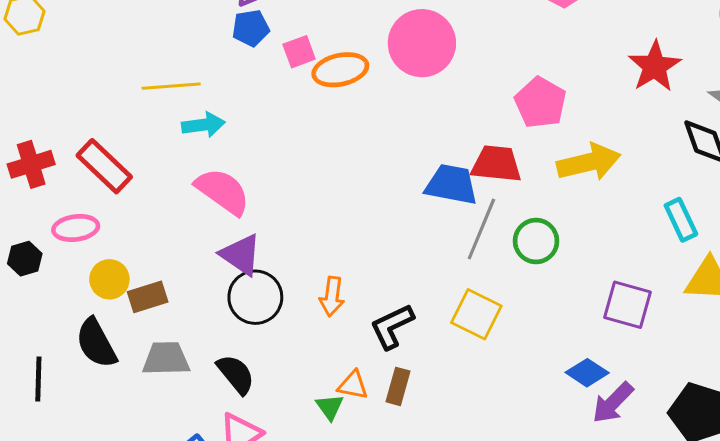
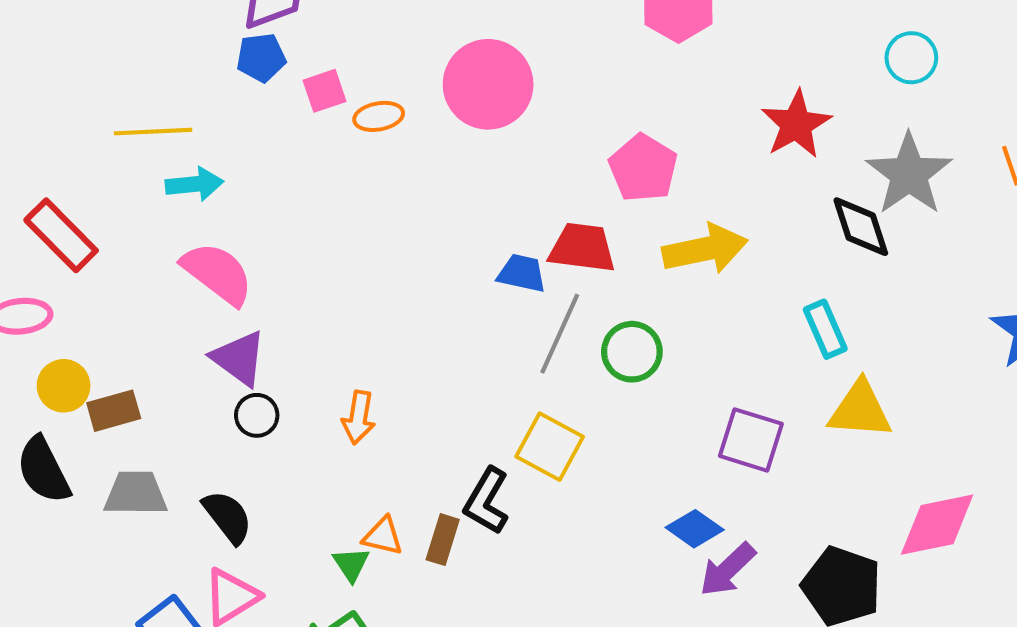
orange ellipse: (340, 70) -> (379, 116), size x0.7
blue trapezoid: (451, 184) -> (522, 273), size x0.7
black circle: (255, 297) -> (257, 415), size x0.6
black L-shape: (392, 326) -> (487, 501), moved, turned -36

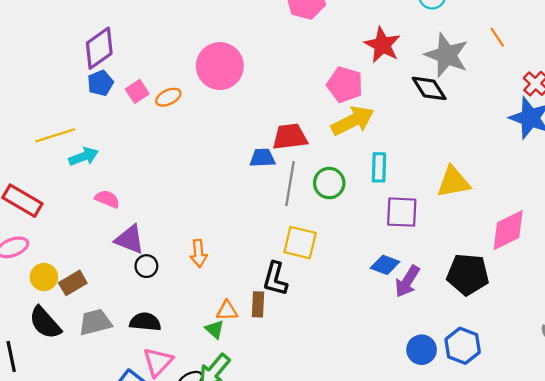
pink pentagon: (643, 168) -> (345, 85), moved
pink semicircle: (217, 273) -> (107, 199), size x0.6
cyan rectangle: (825, 329) -> (379, 167), moved, turned 40
black semicircle: (228, 517) -> (145, 322), turned -32

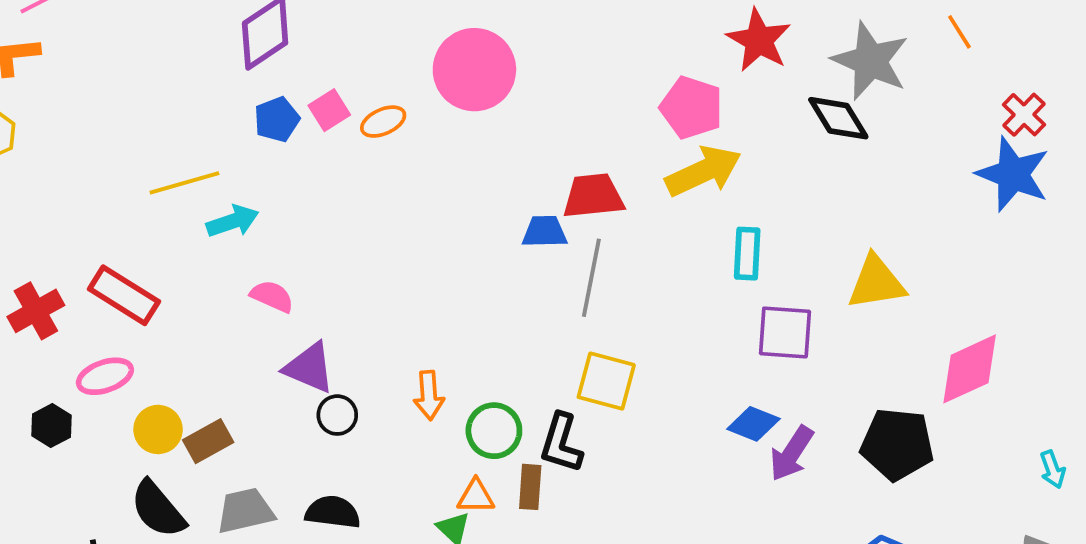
blue pentagon: (100, 83) -> (277, 119), moved
green circle: (329, 183) -> (494, 431), moved

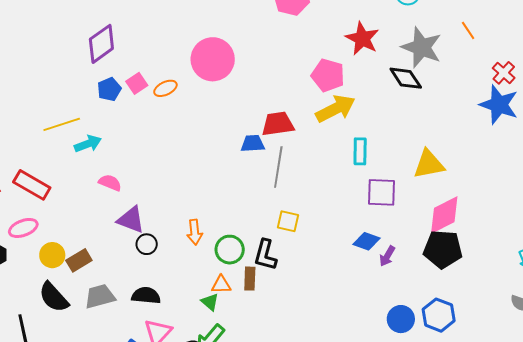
pink diamond: (970, 369) -> (444, 215), moved
yellow square: (606, 381) -> (288, 221), size x0.7
purple arrow: (792, 453) -> (387, 256), size x0.7

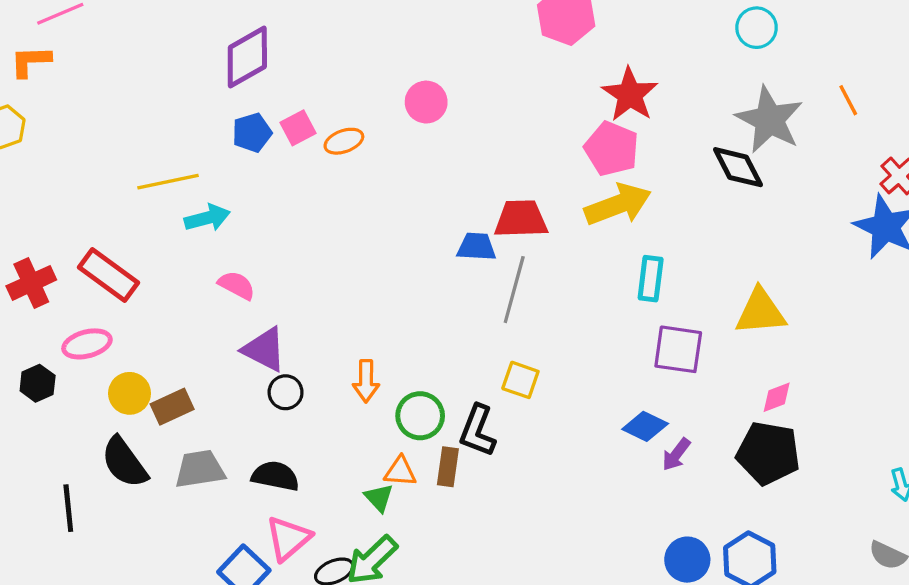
red star: (362, 39) -> (630, 95), moved
pink circle: (213, 59) -> (426, 102), size x0.6
pink diamond: (444, 215) -> (777, 397), size x0.5

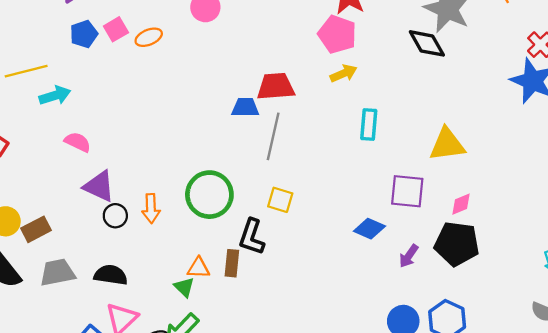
yellow arrow: (618, 205) -> (343, 73), size x0.6
purple square: (678, 349) -> (407, 191), moved
orange arrow: (366, 381) -> (151, 209), moved
green circle: (420, 416) -> (209, 195), moved, size x1.4
purple arrow: (676, 454) -> (409, 256), moved

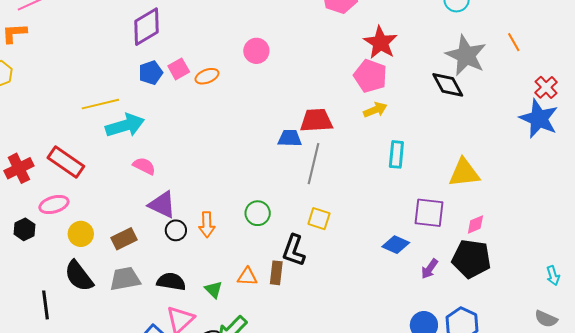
cyan arrow: (55, 95) -> (125, 125), size x1.4
green circle: (209, 195) -> (258, 213), size x0.6
brown rectangle: (36, 229) -> (124, 239), moved
green triangle: (184, 287) -> (214, 290), moved

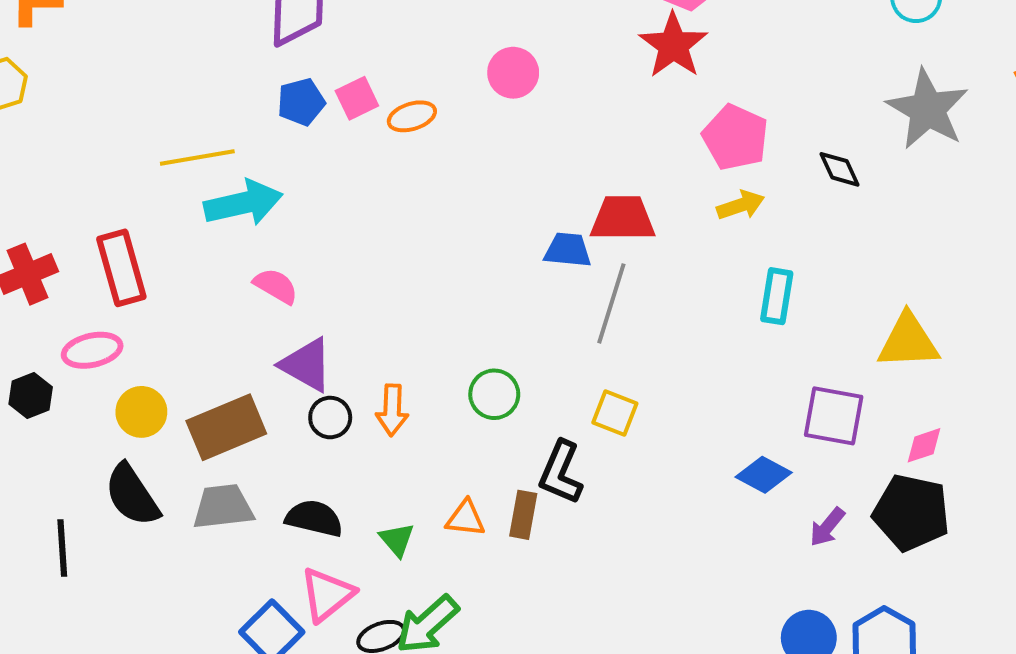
red star: (380, 43) -> (673, 45), moved
black diamond: (448, 85) -> (840, 169), moved, size x0.7
red rectangle: (66, 162) -> (121, 268), turned 36
brown rectangle: (124, 239) -> (226, 427), size x1.5

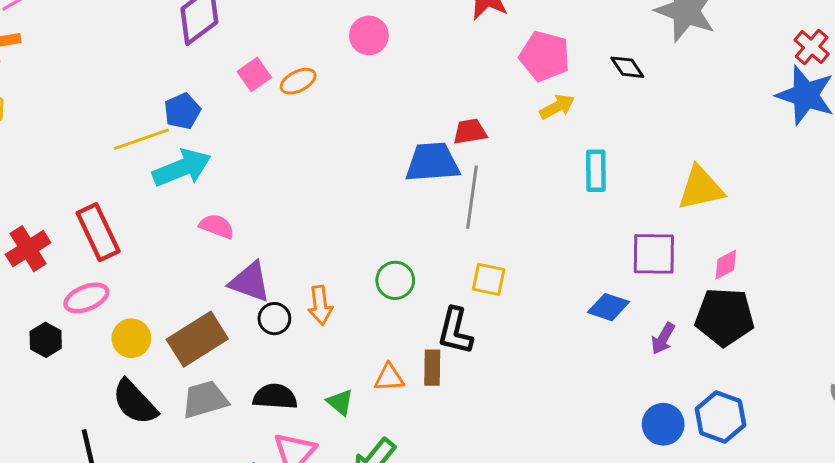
blue pentagon: (301, 102) -> (182, 111), moved
red trapezoid: (623, 218) -> (470, 131), size x0.7
blue trapezoid: (568, 250) -> (432, 162), size x1.5

